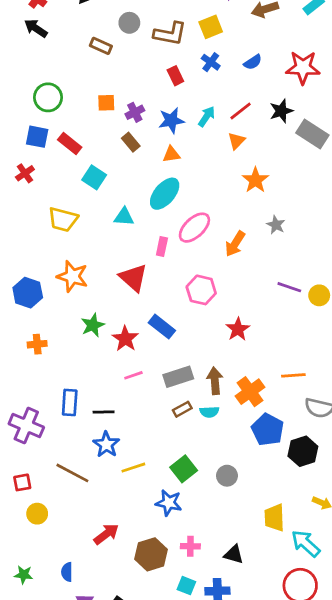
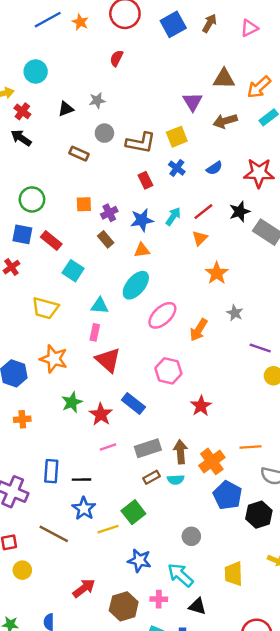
pink rectangle: (162, 247) -> (95, 332), moved
purple line: (289, 287) -> (260, 348), moved
green square: (184, 469) -> (133, 512), moved
cyan arrow: (306, 543) -> (180, 575), moved

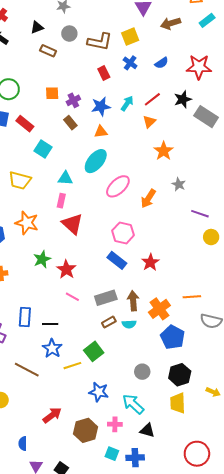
black triangle: (66, 109) -> (37, 27), moved
blue rectangle: (133, 404) -> (117, 260), moved
pink line: (108, 447) -> (72, 297), turned 48
black hexagon: (259, 515) -> (180, 375), moved

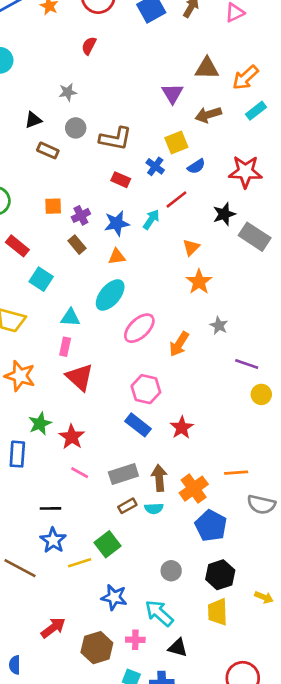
yellow square: (130, 37) -> (176, 143), moved
red rectangle: (104, 73) -> (121, 180), turned -40
red line: (152, 99) -> (176, 200), moved
orange triangle: (149, 122) -> (191, 247), moved
blue rectangle: (25, 317) -> (17, 454), moved

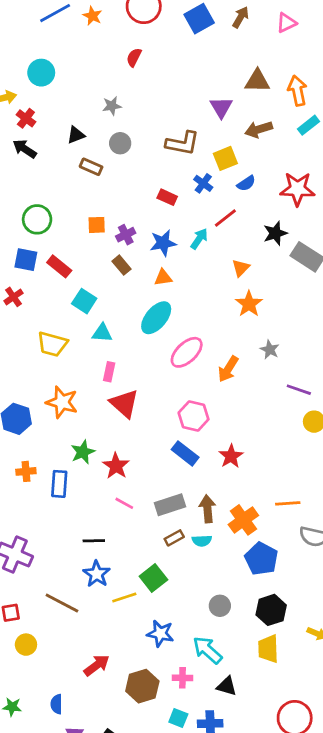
orange arrow: (245, 78) -> (297, 91), turned 120
brown L-shape: (115, 139) -> (182, 143), moved
cyan triangle: (70, 318) -> (102, 333), moved

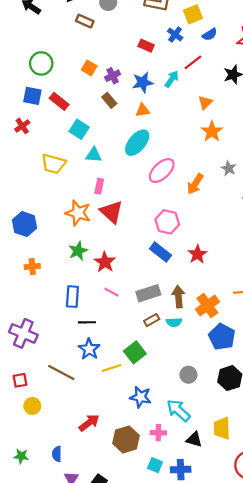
orange square: (97, 225) -> (89, 68), turned 32
orange star: (62, 402) -> (78, 213), moved
blue rectangle: (59, 484) -> (72, 297), moved
yellow trapezoid: (268, 649) -> (222, 428), moved

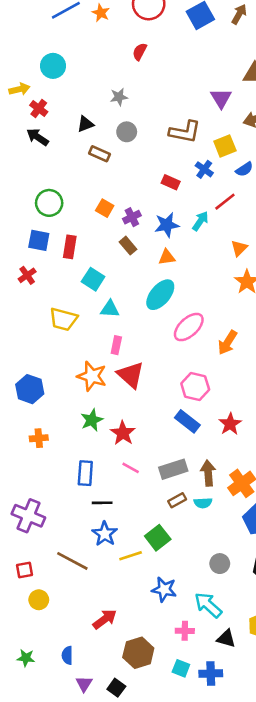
red rectangle: (59, 101) -> (70, 247), turned 60
brown hexagon: (126, 439) -> (138, 653), moved

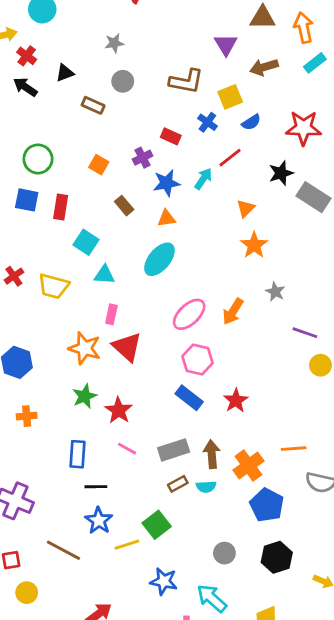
black triangle: (85, 124) -> (65, 73), moved
purple cross: (132, 217) -> (143, 158), moved
red cross: (27, 275) -> (14, 276), moved
pink ellipse: (189, 327) -> (189, 314), moved

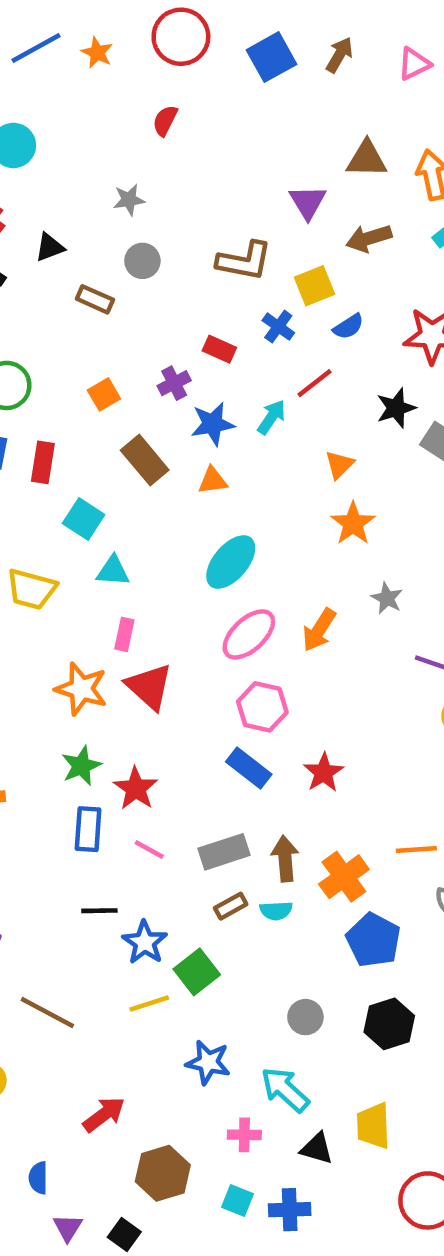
orange square: (99, 165) -> (104, 394), turned 30
brown rectangle: (124, 206) -> (145, 460), size x1.5
cyan ellipse: (159, 259) -> (231, 562), moved
blue rectangle: (78, 454) -> (88, 829), moved
blue star: (99, 521) -> (145, 942), moved

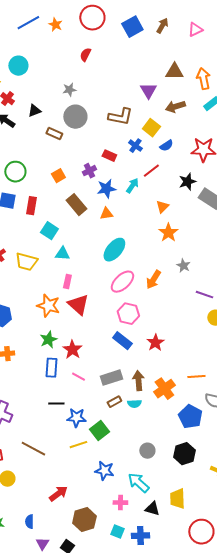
gray circle: (142, 261) -> (75, 117), size x1.5
yellow square: (315, 286) -> (151, 128), turned -30
blue pentagon: (373, 940) -> (190, 417), moved
blue star: (145, 942) -> (76, 418), turned -30

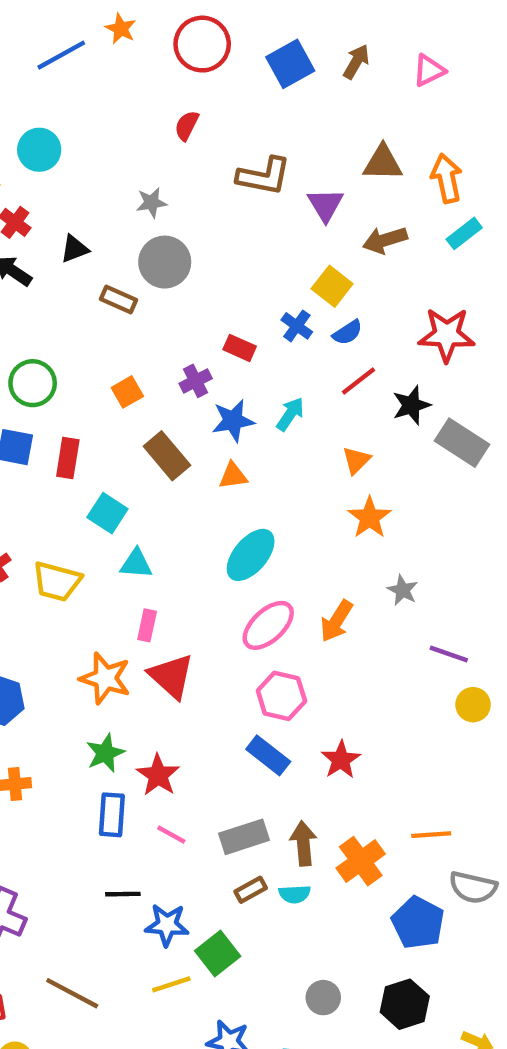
orange star: (55, 25) -> (121, 29), moved
brown L-shape: (120, 117) -> (264, 176), moved
blue semicircle: (166, 146) -> (347, 333), moved
red line: (151, 171) -> (358, 381), moved

